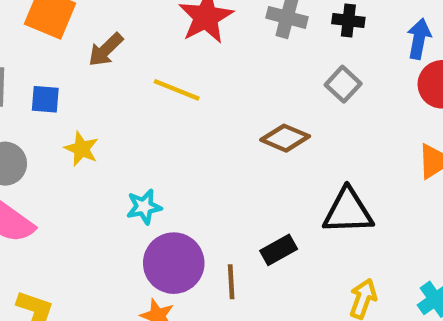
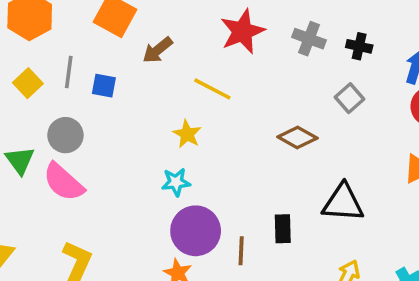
yellow star: (81, 149) -> (187, 134), moved
black rectangle: (279, 250) -> (283, 229), turned -68

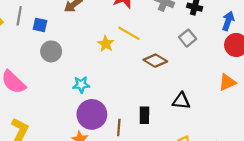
yellow line: (212, 89) -> (129, 33), moved
yellow star: (187, 134) -> (106, 44), moved
gray circle: (65, 135) -> (51, 51), moved
black triangle: (343, 203) -> (181, 101), size x0.7

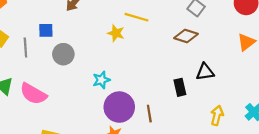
gray line: (19, 16) -> (25, 48), moved
brown diamond: (155, 61) -> (186, 36), moved
black rectangle: (144, 115) -> (180, 87), moved

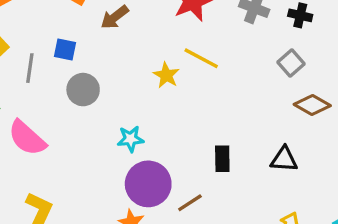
brown diamond: (186, 36) -> (312, 105), moved
black rectangle: (180, 87) -> (222, 159), moved
brown line: (149, 114) -> (190, 203), turned 54

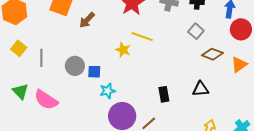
blue square: (65, 50) -> (94, 72), moved

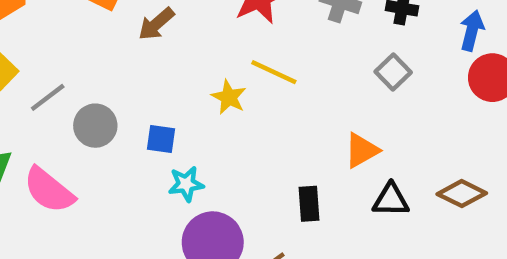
brown diamond: (212, 54) -> (462, 194), moved
gray line: (41, 58) -> (48, 97), turned 48
orange triangle: (239, 65) -> (362, 150), moved
gray circle: (75, 66) -> (95, 126), moved

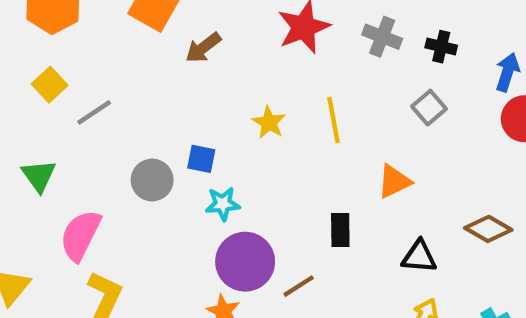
yellow line: (274, 72) -> (334, 120), moved, turned 51
gray circle: (95, 126) -> (152, 180), moved
pink semicircle: (49, 190) -> (80, 235), moved, turned 74
black triangle: (391, 200) -> (419, 257), moved

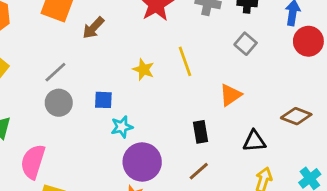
gray line: (94, 112) -> (55, 72), moved
gray circle: (152, 180) -> (59, 103), moved
brown line: (299, 286) -> (199, 171), moved

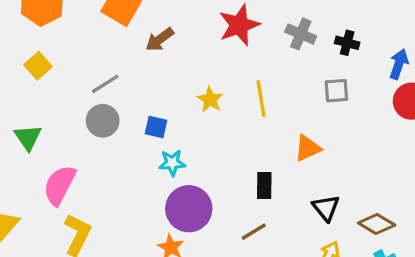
gray square: (246, 44) -> (336, 91), turned 35
brown diamond: (296, 116) -> (377, 224), moved
black triangle: (254, 141) -> (326, 208), turned 45

